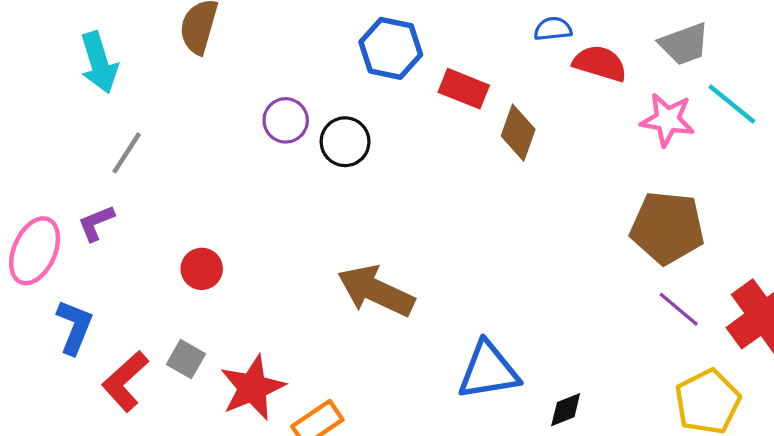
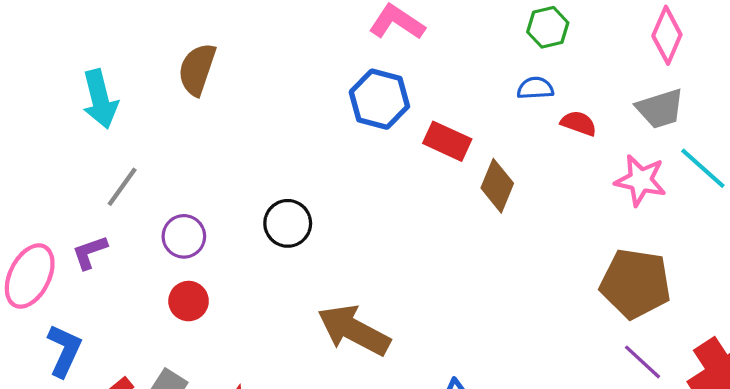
red semicircle: (600, 63) -> (579, 123), size x0.7
purple circle: (286, 120) -> (184, 236), moved
black circle: (345, 142) -> (288, 223), moved

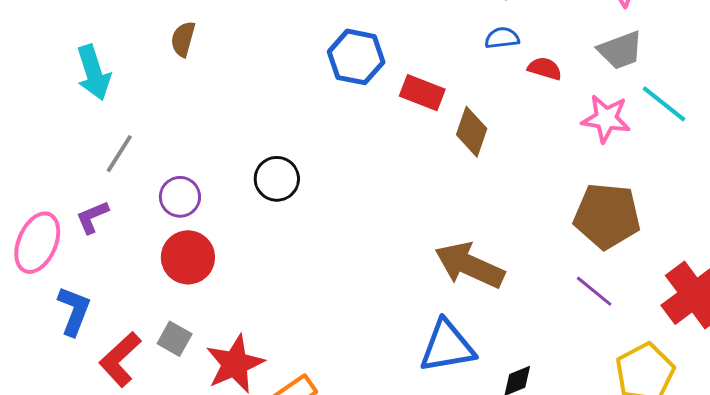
brown semicircle: (197, 69) -> (183, 39), size x0.7
red circle: (189, 301) -> (188, 257), size x1.4
brown arrow: (354, 330) -> (470, 265), moved
purple line: (642, 362) -> (594, 291), moved

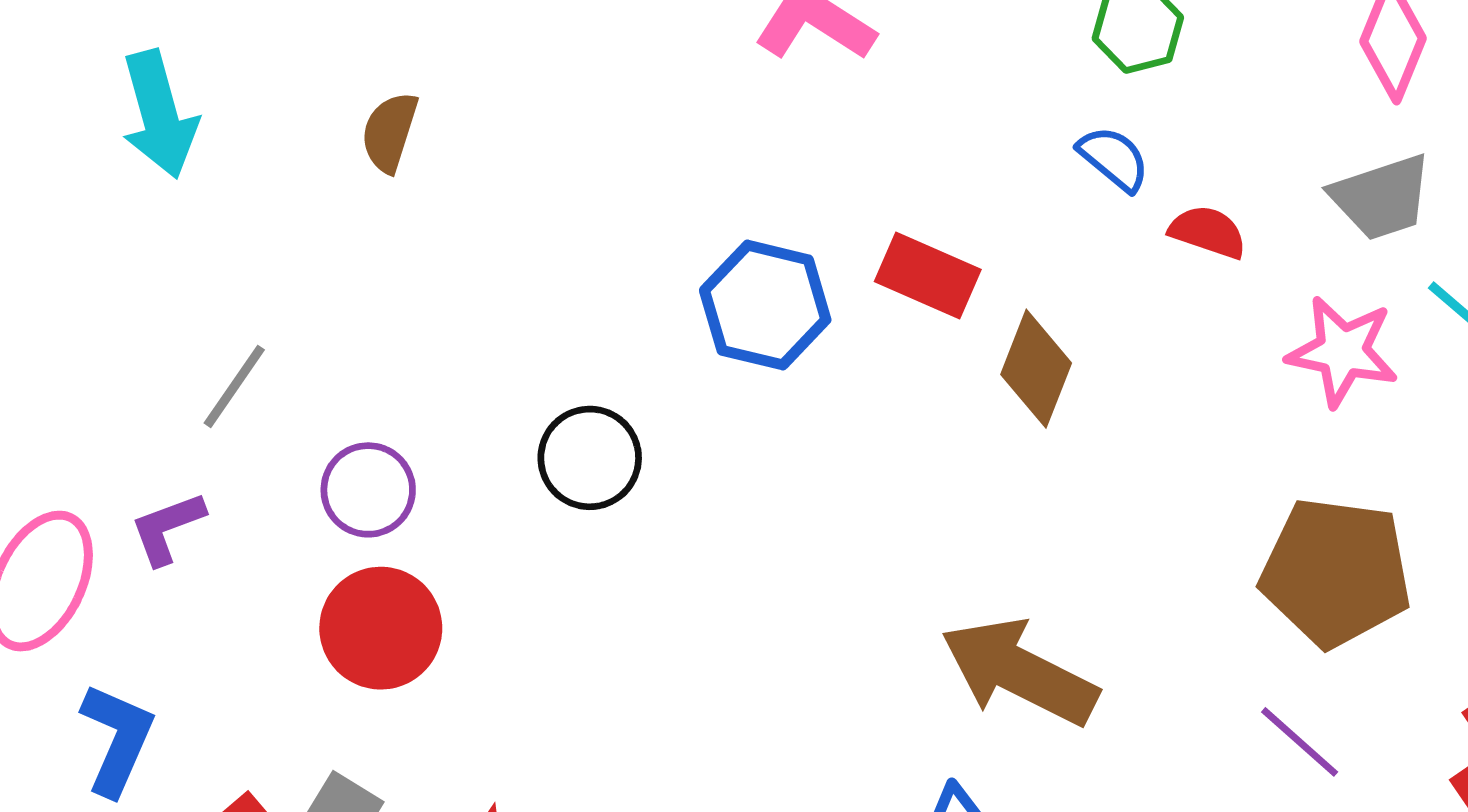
blue semicircle: (502, 38) -> (1114, 159), turned 44
blue hexagon: (356, 57) -> (765, 305), moved
cyan arrow: (93, 72) -> (159, 114), moved

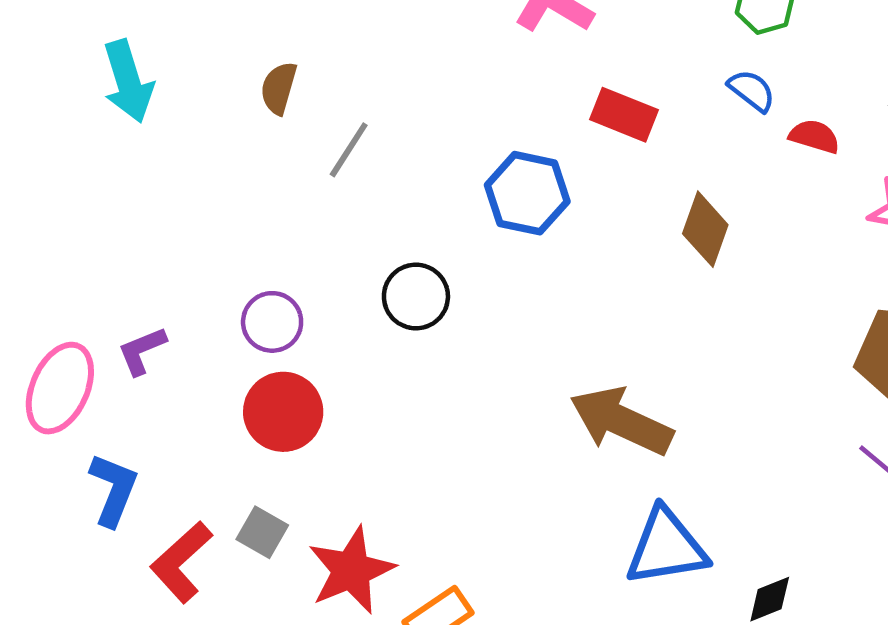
red rectangle: (928, 275) -> (624, 115), moved
gray line: (234, 386) -> (349, 150), moved
brown arrow: (1019, 672) -> (621, 421), moved

